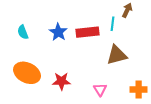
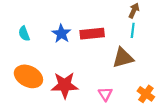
cyan line: (113, 24) -> (133, 30), moved
red star: (61, 81) -> (65, 85), size x1.4
orange cross: (139, 89) -> (146, 94), turned 35

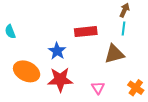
cyan semicircle: (24, 34) -> (10, 32), moved
blue star: (61, 34) -> (57, 51), moved

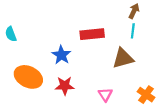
red star: (60, 80) -> (65, 86), size x0.7

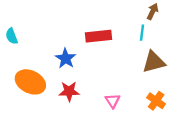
brown arrow: (134, 11) -> (153, 11), moved
brown triangle: (123, 58) -> (154, 62), moved

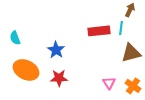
cyan semicircle: (12, 36) -> (15, 38), moved
red rectangle: (99, 36) -> (99, 31), moved
pink triangle: (113, 101) -> (109, 83), moved

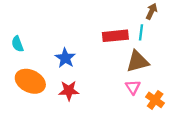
brown triangle: (131, 53) -> (138, 61), moved
pink triangle: (109, 83) -> (133, 87), moved

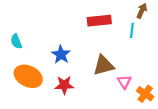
red rectangle: (115, 36) -> (99, 21), moved
brown triangle: (138, 61) -> (104, 65), moved

